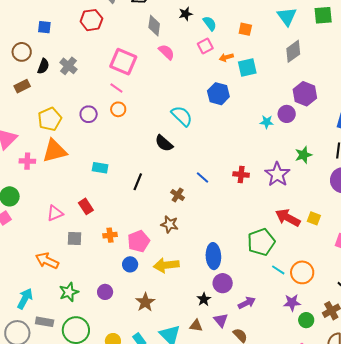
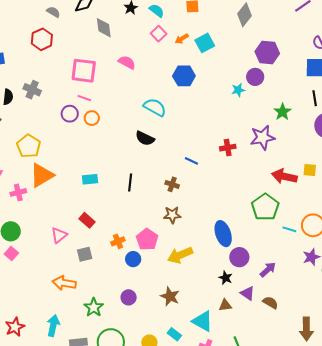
pink semicircle: (166, 52) -> (127, 62), moved
purple circle: (89, 114) -> (70, 114), moved
purple star: (277, 174) -> (263, 138), turned -30
blue circle: (130, 264) -> (133, 259), moved

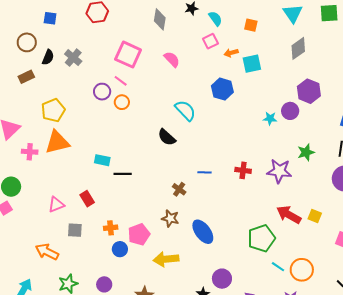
blue line: (191, 161) -> (204, 172), turned -40
black line: (130, 182) -> (123, 174), moved, turned 66
blue ellipse: (223, 234) -> (203, 232), moved, turned -35

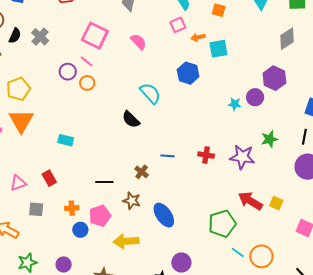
gray diamond: (298, 48) -> (287, 39), moved
orange triangle: (57, 142) -> (21, 121), turned -48
black line: (123, 174) -> (104, 182), moved

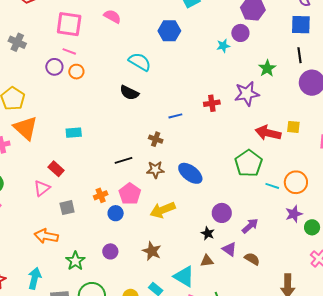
red rectangle: (49, 178) -> (56, 169), moved

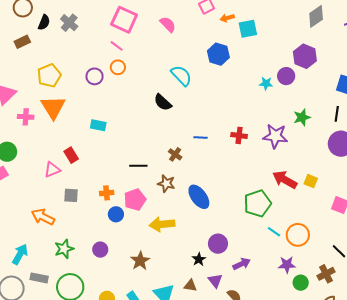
purple circle: (54, 67) -> (95, 76), moved

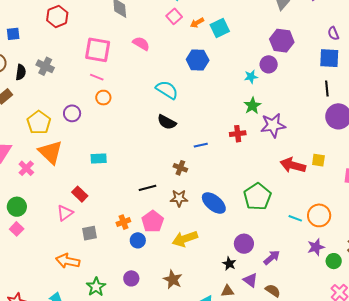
purple circle: (95, 76) -> (72, 113), moved
black semicircle: (163, 102) -> (167, 122), moved
pink cross: (26, 117) -> (26, 168), turned -35
green star: (302, 117) -> (252, 106), moved
green pentagon: (258, 203) -> (257, 197), moved

